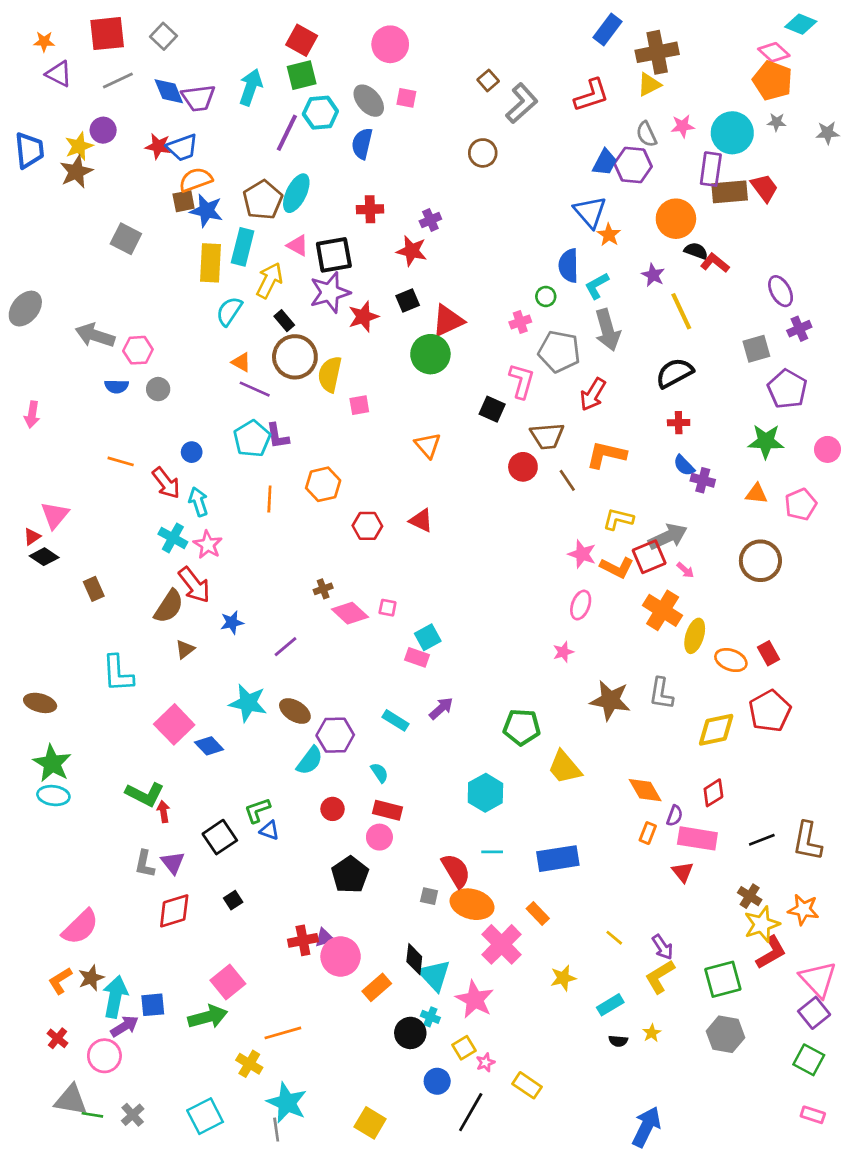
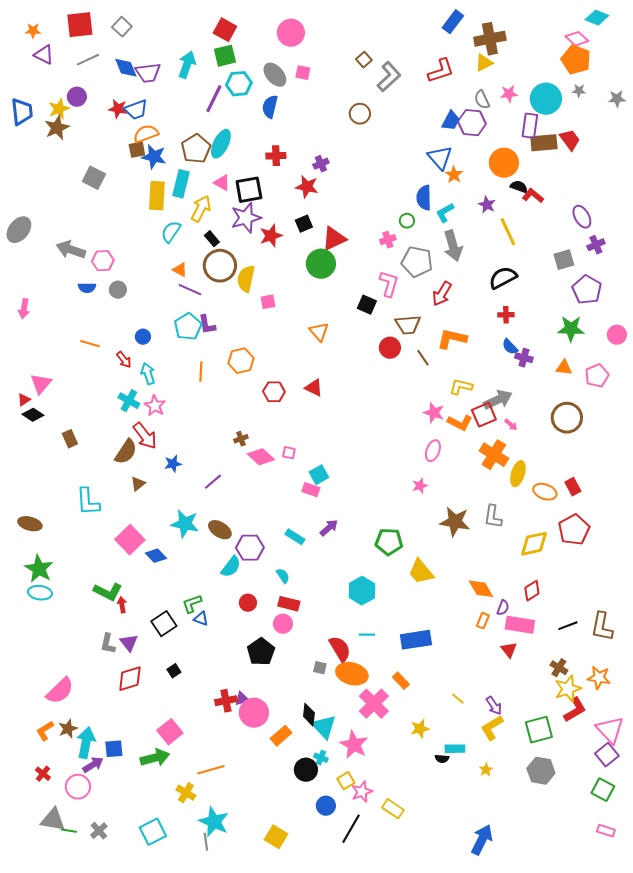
red arrow: (166, 483) -> (124, 360), size x0.7
cyan rectangle: (610, 1005) -> (455, 749), turned 30
black semicircle: (618, 1041) -> (442, 759), moved
pink star: (485, 1062) -> (362, 792), size x1.5

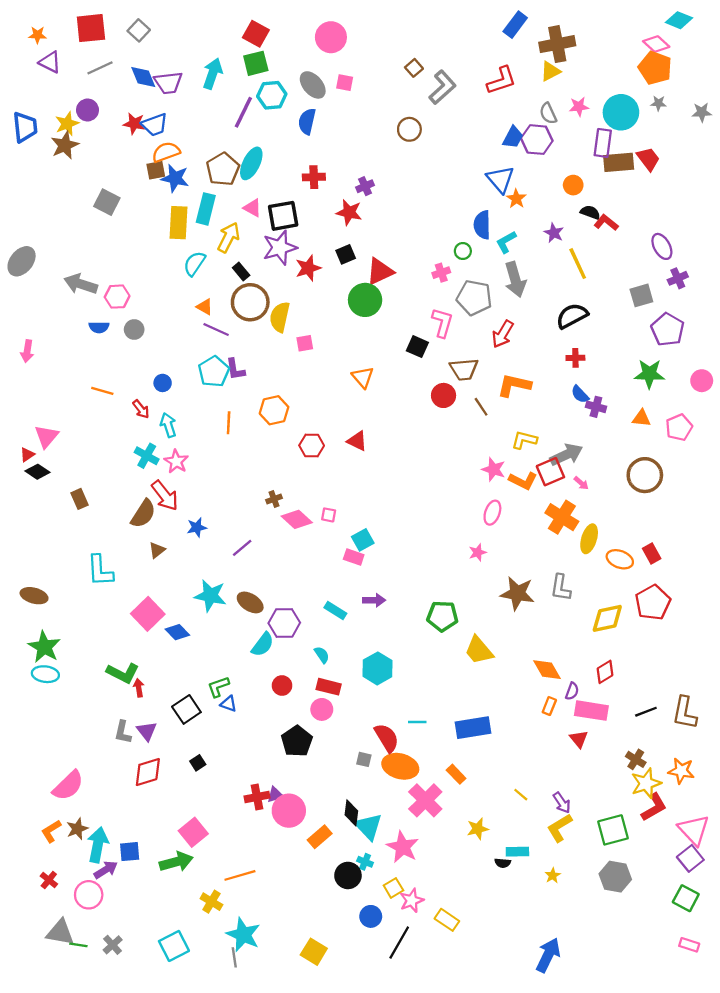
orange circle: (504, 163) -> (573, 185), size x0.6
purple arrow: (329, 528) -> (374, 600), turned 42
cyan hexagon: (362, 591) -> (378, 668), moved

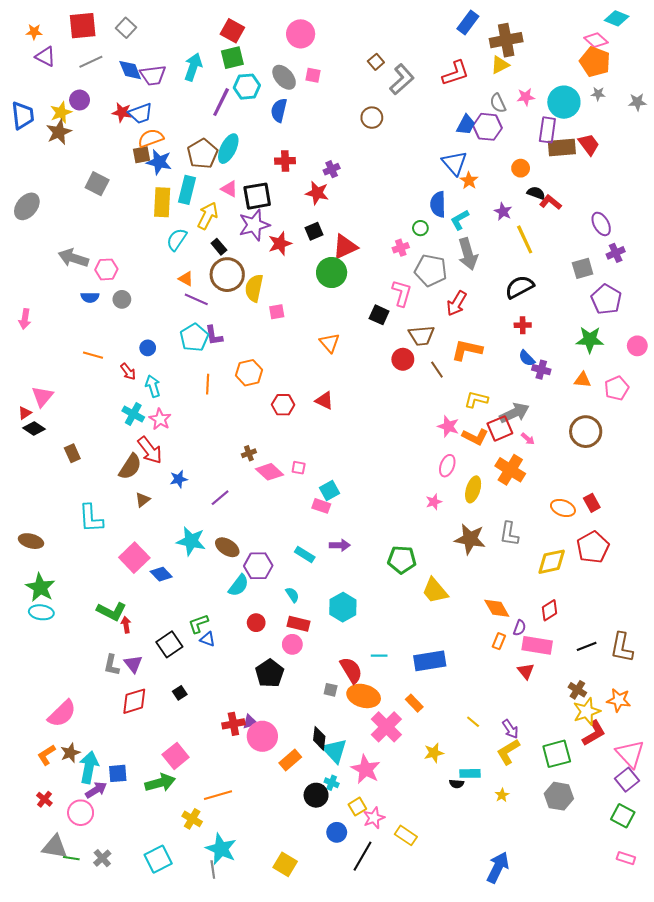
gray ellipse: (22, 261) -> (27, 206), moved
yellow ellipse: (589, 539) -> (473, 489), moved

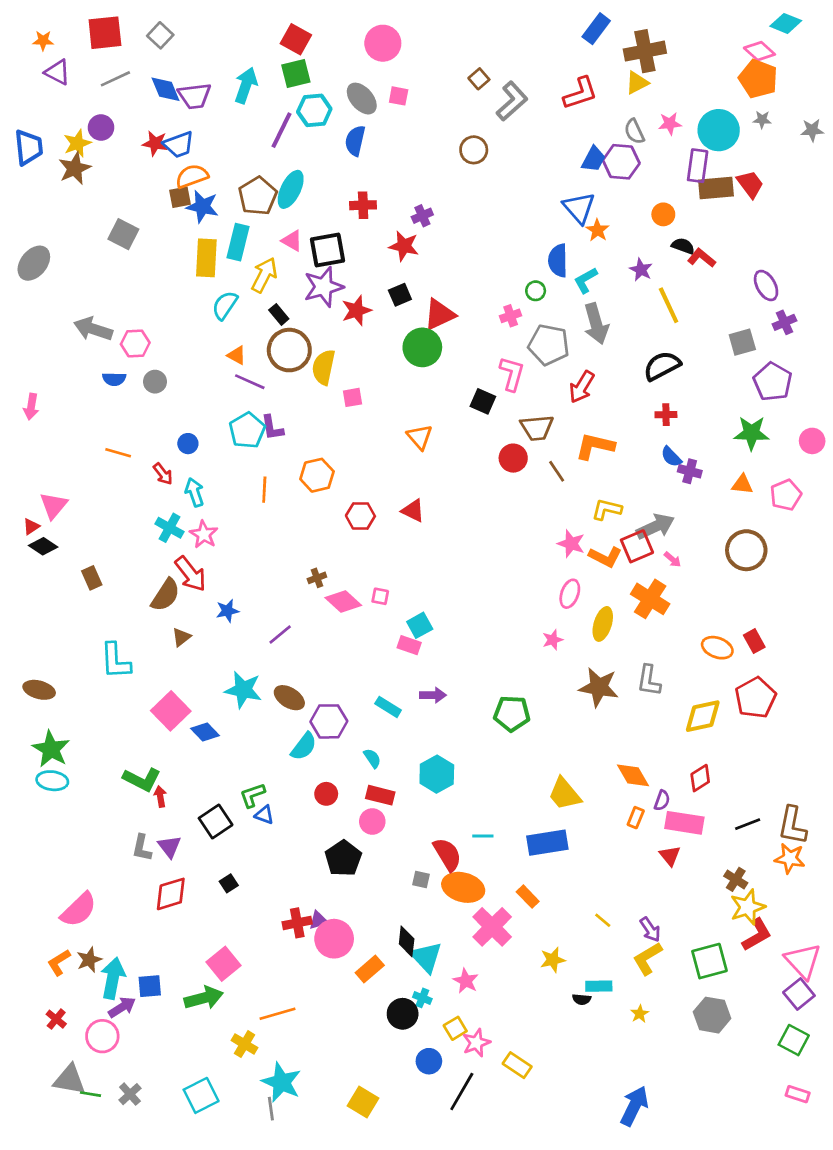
yellow trapezoid: (435, 591) -> (565, 794), moved
orange star: (619, 700) -> (790, 858), moved
pink star: (366, 769) -> (466, 981), size x0.7

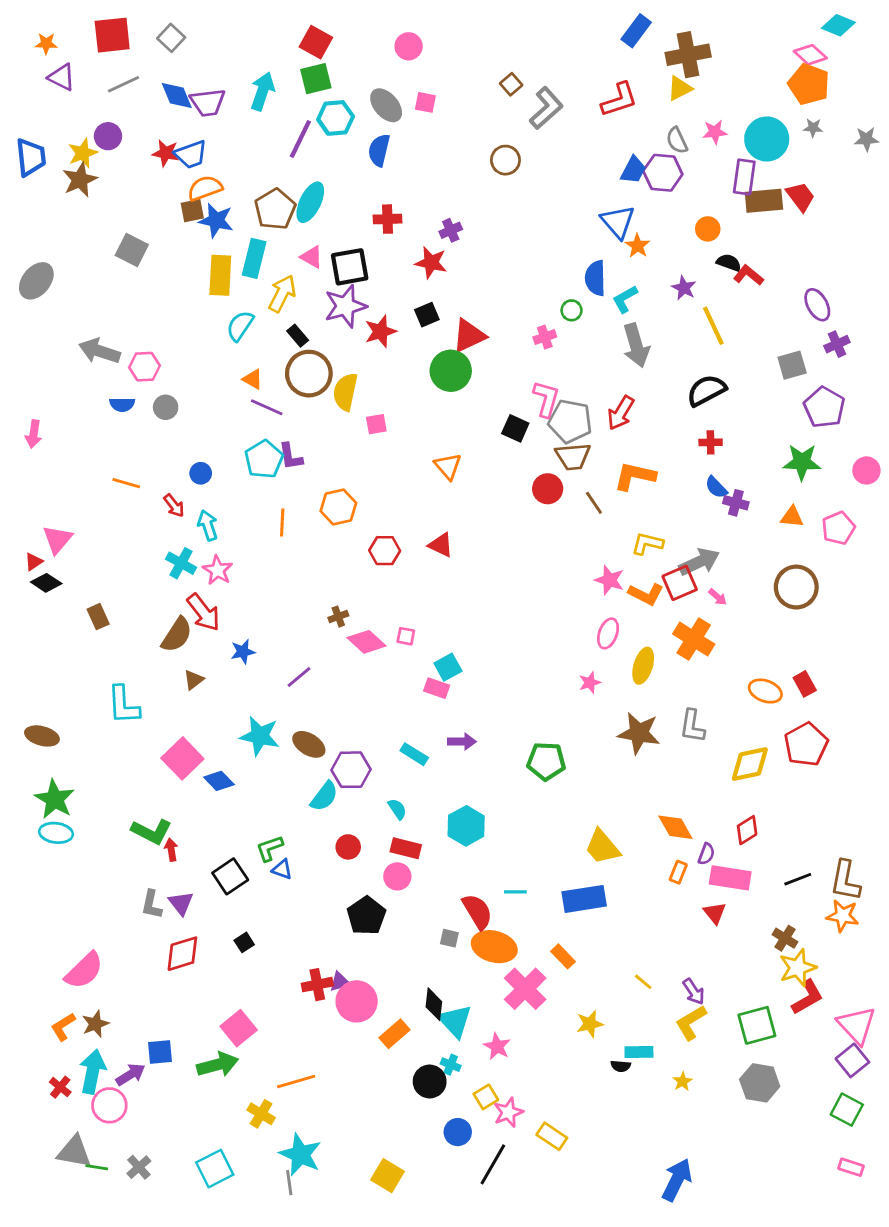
pink circle: (383, 43) -> (409, 46), size x0.7
gray pentagon: (549, 345) -> (570, 421), moved
cyan arrow: (113, 978) -> (93, 1072), moved

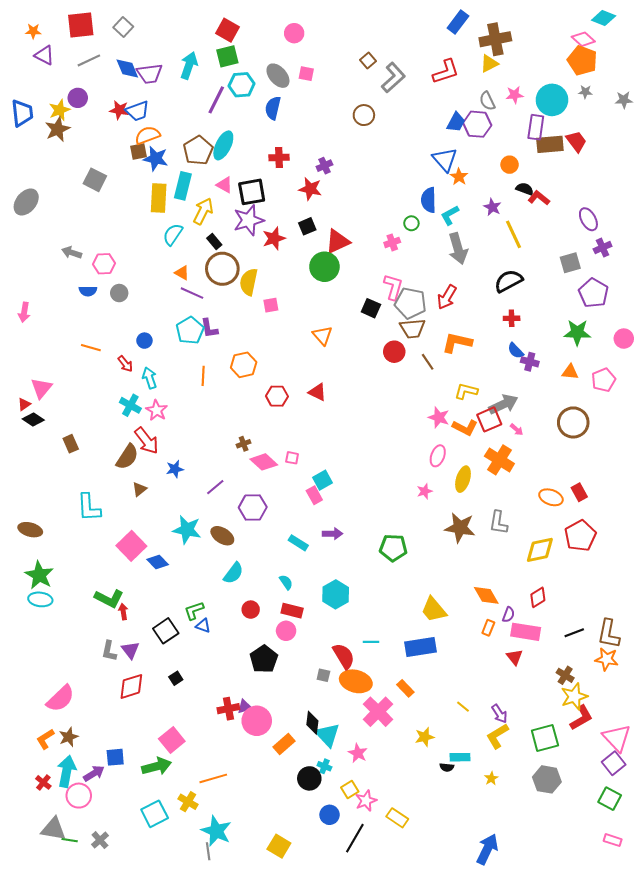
gray arrow: (100, 351) -> (72, 253), size x0.7
pink rectangle: (437, 688) -> (314, 495), turned 42
purple hexagon: (351, 770) -> (253, 507), moved
cyan square: (215, 1169) -> (155, 814), moved

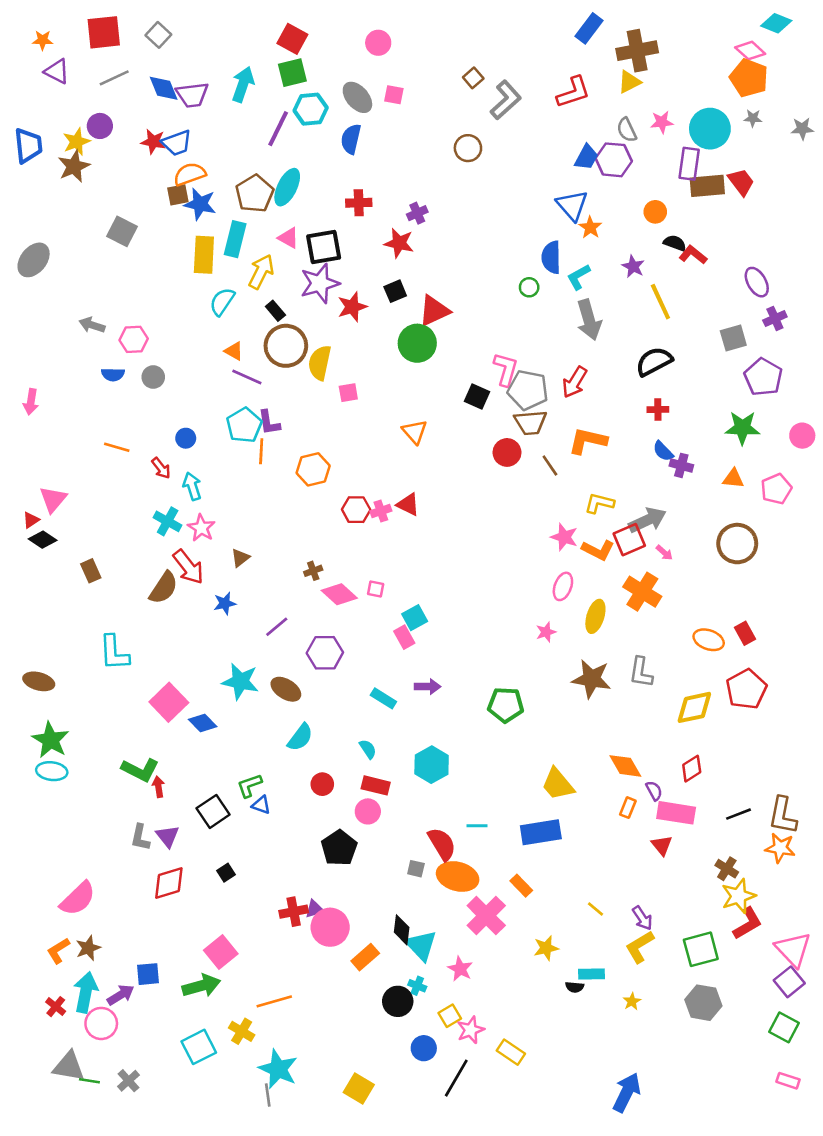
pink cross: (392, 242) -> (381, 511), moved
orange line: (203, 376) -> (261, 451), moved
brown triangle: (139, 489) -> (240, 558), moved
purple semicircle: (509, 615) -> (654, 791), turned -49

